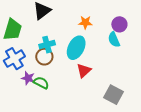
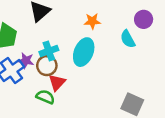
purple circle: (119, 24) -> (144, 19), moved
red triangle: (84, 70) -> (57, 82), moved
purple star: (28, 78) -> (26, 61), moved

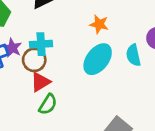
cyan ellipse: (84, 52) -> (98, 59), moved
green semicircle: (45, 97) -> (48, 104), moved, turned 84

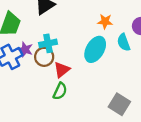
orange star: (99, 24) -> (105, 21), moved
red triangle: (40, 82) -> (62, 70), moved

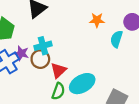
cyan semicircle: (124, 42) -> (116, 39), turned 42
cyan ellipse: (95, 49) -> (82, 84), moved, turned 35

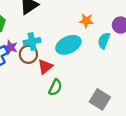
cyan ellipse: (82, 84) -> (68, 45), moved
green semicircle: (58, 91) -> (55, 87), moved

